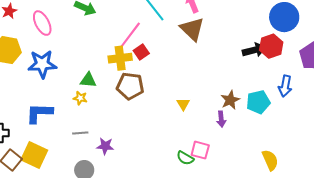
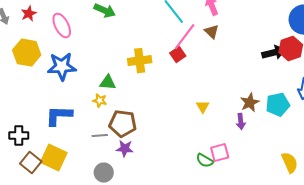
brown triangle: (192, 29) -> (212, 32), size x0.6
pink line: (130, 35) -> (185, 37), moved
red square: (141, 52) -> (178, 55), moved
brown pentagon: (130, 86) -> (123, 124), moved
pink square: (200, 150) -> (220, 153), turned -30

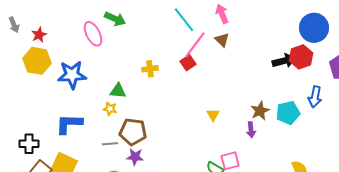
red star: (29, 14) -> (39, 35), moved
pink ellipse: (62, 26) -> (93, 34), moved
yellow cross: (140, 61) -> (150, 69), size x0.7

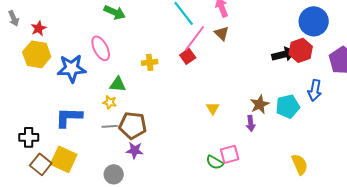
pink ellipse: (93, 34) -> (101, 48), moved
gray line: (110, 144) -> (110, 126), moved

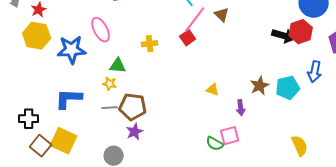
black arrow: (284, 54) -> (284, 36), turned 30
yellow triangle: (213, 108) -> (213, 90), turned -40
purple arrow: (251, 123) -> (241, 108), moved
purple star: (135, 150) -> (135, 132), turned -30

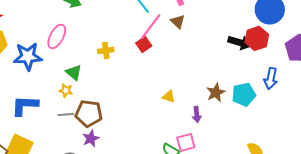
pink ellipse: (101, 30) -> (57, 36), turned 55
green triangle: (118, 66) -> (74, 72), turned 36

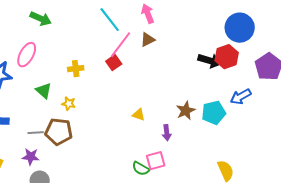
brown triangle: (178, 21) -> (148, 40), turned 49
blue arrow: (271, 78) -> (241, 97), turned 50
yellow star: (66, 90) -> (69, 104), moved
purple star: (91, 138) -> (31, 157), moved, turned 30

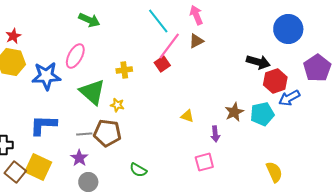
red hexagon: (227, 57) -> (275, 81), moved
green triangle: (44, 91) -> (92, 92), size x1.6
purple star: (31, 157) -> (79, 158), turned 30
green semicircle: (141, 169) -> (138, 170), moved

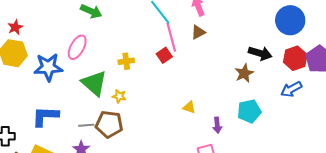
pink line: (169, 46) -> (171, 37), turned -52
red hexagon: (275, 81) -> (295, 58), moved
brown star: (234, 112) -> (244, 73), moved
cyan pentagon: (262, 114) -> (249, 111), moved

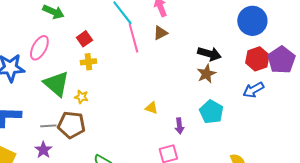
black arrow: (260, 53) -> (209, 54), moved
red square: (164, 55) -> (84, 39), moved
cyan pentagon: (249, 111) -> (211, 112), turned -30

